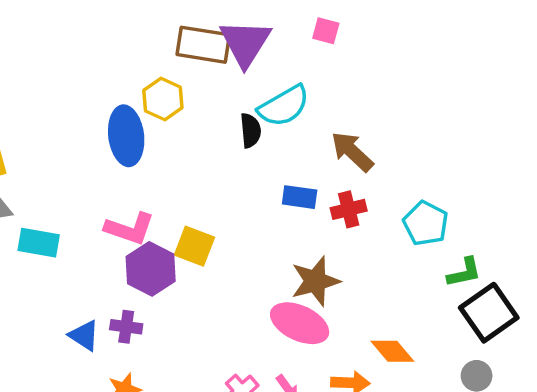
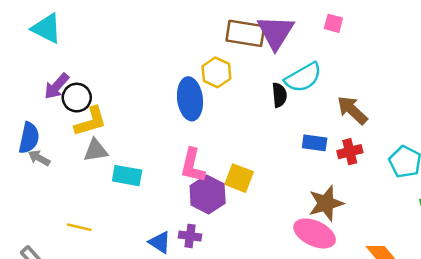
pink L-shape: (130, 229) -> (193, 166), turned 84

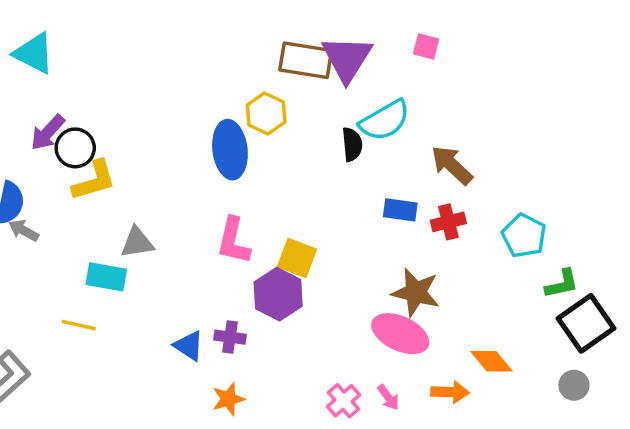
gray triangle: (96, 150) -> (137, 242), moved
cyan rectangle: (127, 176) -> (106, 277), moved
purple hexagon: (208, 194) -> (278, 294), moved
brown star: (326, 203) -> (416, 292), turned 30

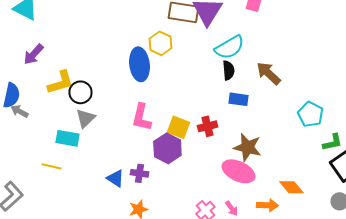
black semicircle: (352, 144) -> (228, 70), moved
black circle: (75, 148) -> (80, 92), moved
red cross: (448, 222) -> (207, 126), moved
gray triangle: (137, 242) -> (85, 118), turned -35

